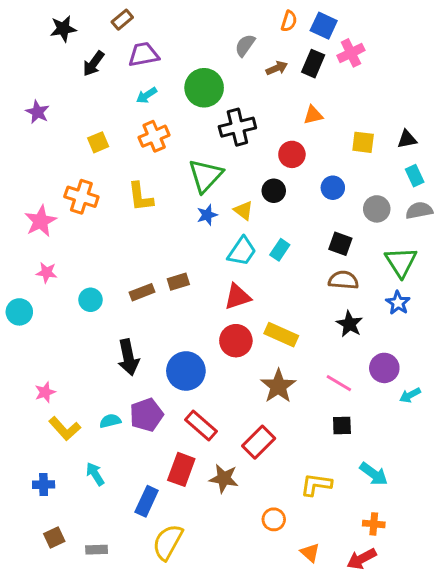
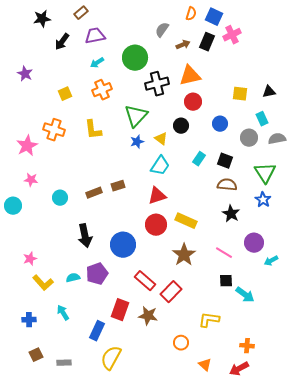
orange triangle: (313, 115) -> (190, 76), moved, size x1.6
cyan rectangle: (415, 176) -> (262, 119), moved
cyan rectangle: (280, 250) -> (199, 159), moved
red rectangle: (201, 425) -> (145, 281), moved
cyan arrow: (374, 474) -> (245, 295), moved

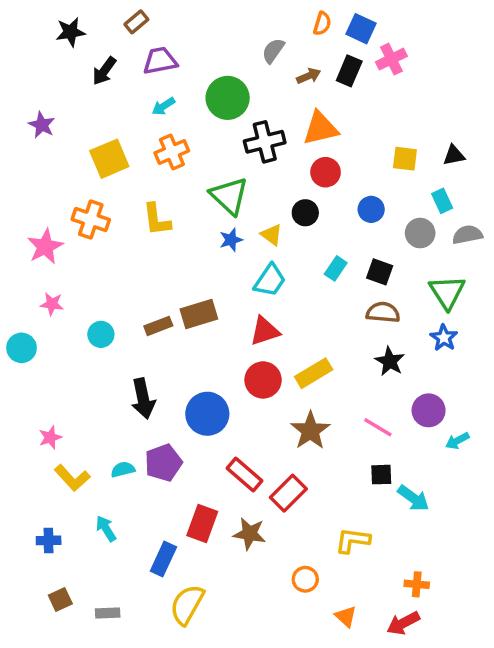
yellow square: (65, 94) -> (109, 159), size x1.6
green triangle: (136, 116) -> (229, 196), turned -30
brown rectangle: (118, 186) -> (199, 314), size x1.5
yellow rectangle: (186, 221) -> (314, 373), turned -55

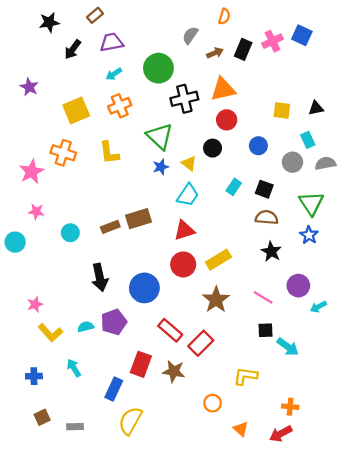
blue square: (361, 29) -> (302, 35), moved

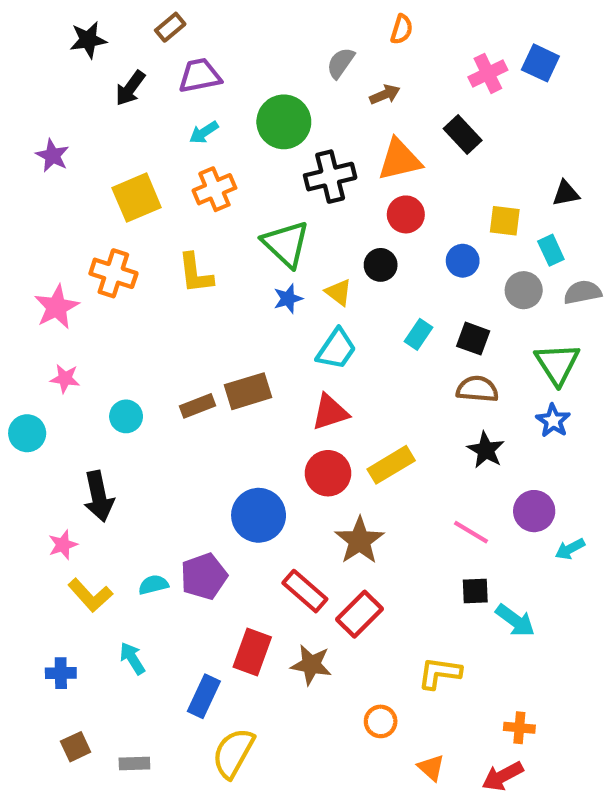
black rectangle: (243, 49) -> (463, 134), moved, turned -66
yellow square: (282, 110) -> (505, 221), moved
black arrow: (100, 277) -> (99, 496), moved
brown star: (216, 300) -> (360, 541), moved

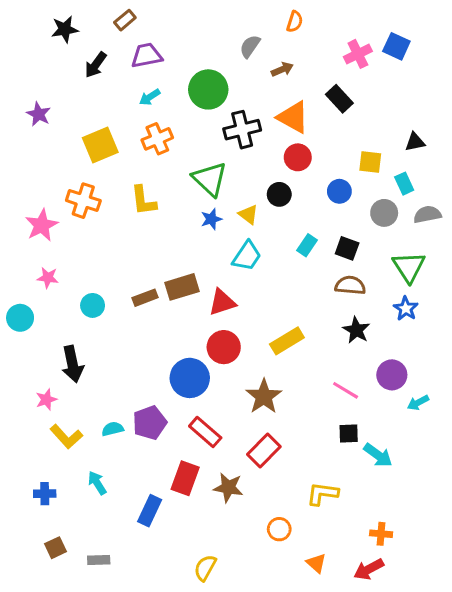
orange triangle: (400, 160) -> (293, 117), turned 42
red triangle: (330, 412) -> (222, 302), moved
red circle: (328, 473) -> (224, 347), moved
red rectangle: (305, 591) -> (205, 432), moved
yellow semicircle: (233, 753) -> (205, 568), moved, size x0.7

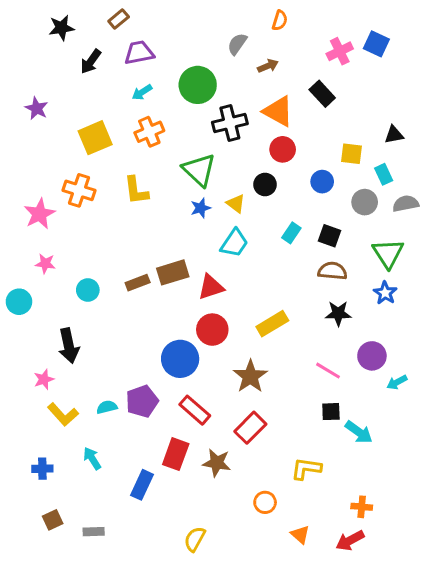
black star: (356, 330) -> (338, 313), turned -30

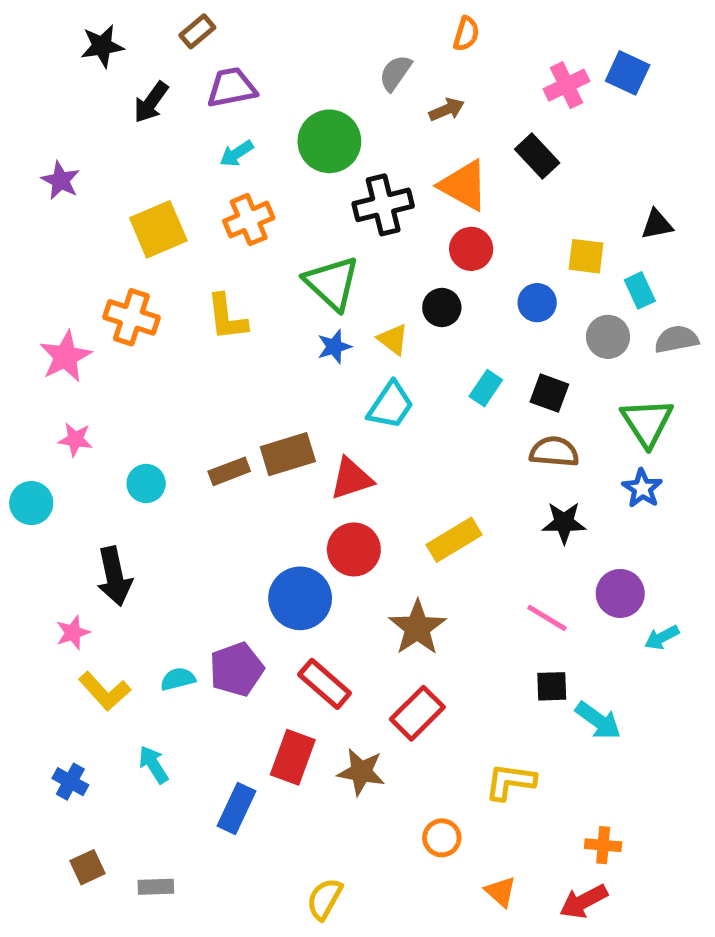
blue cross: (42, 469) -> (70, 782), turned 30

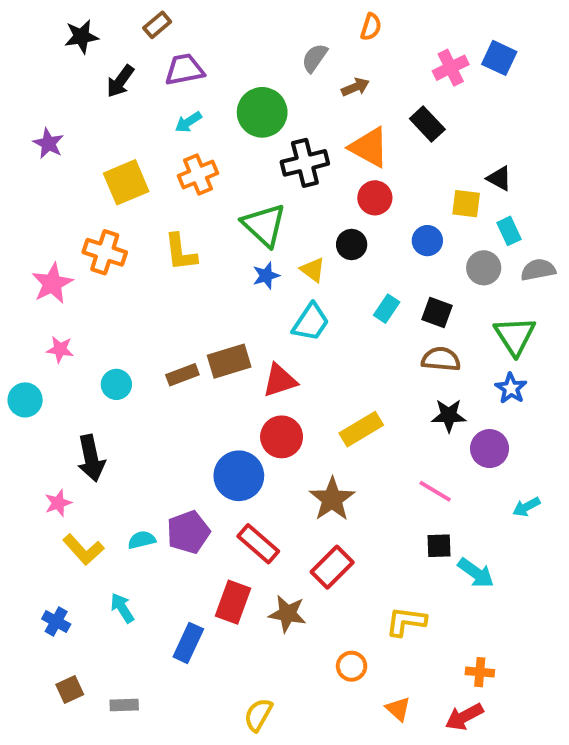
black triangle: (657, 224) -> (499, 178), moved, turned 40
purple circle: (620, 593) -> (490, 449), moved

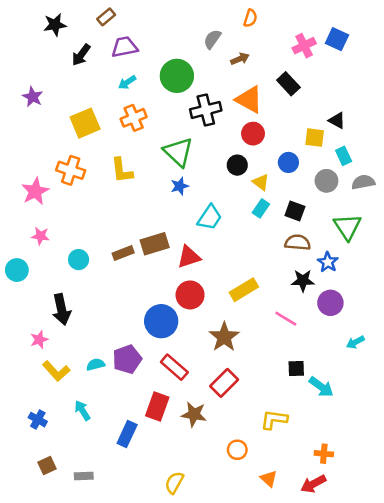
yellow triangle: (313, 270) -> (261, 182), moved
blue star: (511, 388) -> (328, 262), moved
pink line: (435, 491) -> (286, 319), moved

